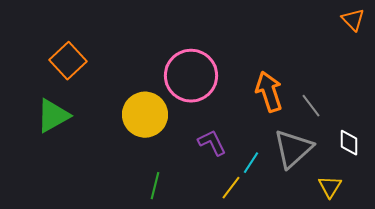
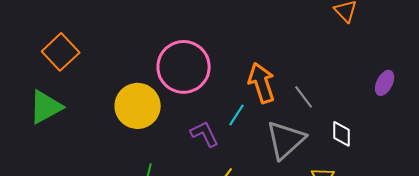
cyan line: (251, 163) -> (237, 115), moved

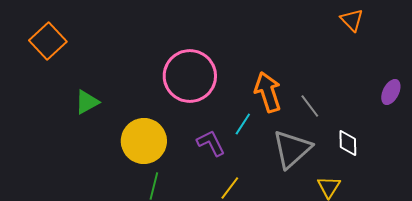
orange square: (61, 52) -> (48, 41), moved
yellow circle: (138, 106) -> (144, 141), moved
green triangle: (46, 107) -> (87, 102), moved, size x0.7

